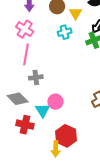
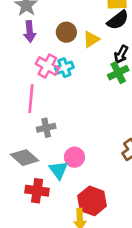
yellow triangle: (75, 13) -> (91, 39), turned 32
pink cross: (25, 29) -> (47, 66), moved
cyan cross: (65, 32) -> (64, 68), moved

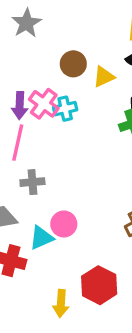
purple arrow: (30, 31) -> (20, 105), moved
cyan triangle: (58, 170) -> (41, 238), turned 36
red hexagon: (92, 201) -> (99, 285), moved

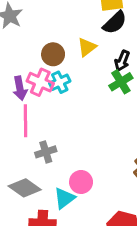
brown circle: (73, 64) -> (53, 54), moved

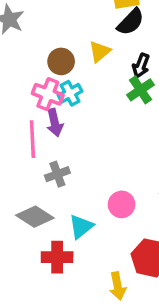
purple arrow: (20, 88) -> (55, 123), moved
pink circle: (81, 182) -> (122, 204), moved

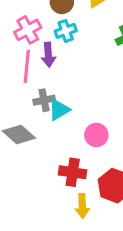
pink cross: (48, 94) -> (28, 30), moved, turned 32
cyan triangle: (81, 227) -> (59, 110), moved
red cross: (57, 257) -> (73, 172), moved

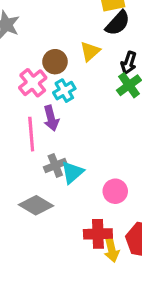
pink cross: (28, 30) -> (33, 83), moved
yellow arrow: (82, 206) -> (112, 249), moved

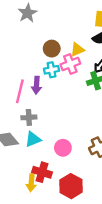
pink cross: (33, 83) -> (70, 64), moved
cyan triangle: (72, 172) -> (33, 139), moved
yellow arrow: (112, 249) -> (31, 183), moved

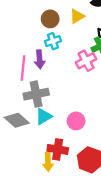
pink cross: (70, 64) -> (86, 61), moved
gray cross: (29, 117) -> (36, 94), size x1.5

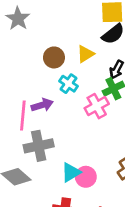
cyan cross: (53, 41) -> (68, 84), moved, turned -35
purple arrow: (40, 59) -> (42, 105), turned -102
cyan triangle: (44, 116) -> (71, 172), moved

